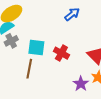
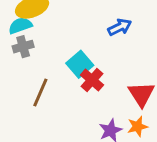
cyan square: (36, 47) -> (80, 64), moved, turned 30

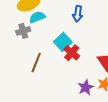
cyan semicircle: (20, 26) -> (37, 17), moved
blue arrow: (120, 27) -> (78, 14), moved, turned 126

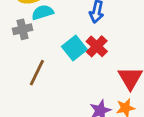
red cross: (72, 53) -> (97, 46), moved

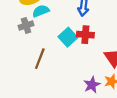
red cross: (97, 46) -> (85, 35), turned -35

